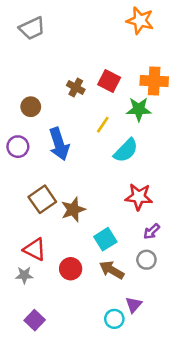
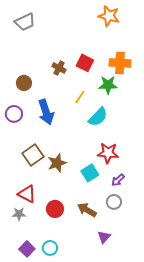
cyan square: (105, 239) -> (90, 173), moved
cyan circle: (114, 319) -> (50, 248), moved

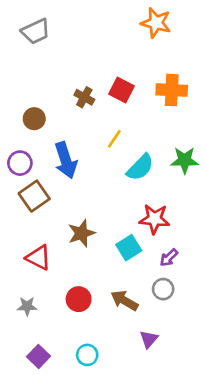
green star: (108, 85) -> (185, 160), moved
brown square: (33, 155) -> (34, 196), moved
red triangle: (27, 194) -> (39, 258), moved
cyan circle: (50, 248) -> (87, 355), moved

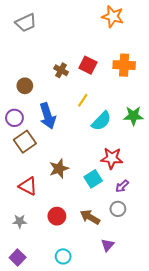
purple square: (39, 356) -> (18, 257), moved

